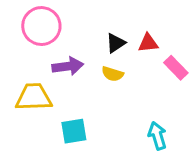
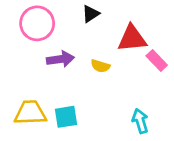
black triangle: (116, 43) -> (91, 14), moved
red triangle: (148, 43) -> (132, 38), size x1.6
yellow trapezoid: (34, 97) -> (30, 113), moved

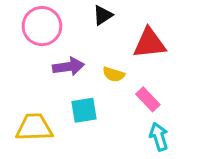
pink rectangle: (157, 60) -> (148, 99), moved
cyan square: (66, 117) -> (84, 110), moved

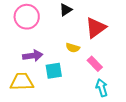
red triangle: (149, 43) -> (96, 28), turned -30
purple arrow: (68, 67) -> (33, 56), moved

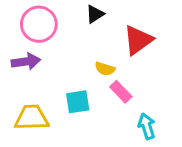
purple arrow: (33, 56) -> (26, 62), moved
pink rectangle: (95, 64) -> (121, 92), moved

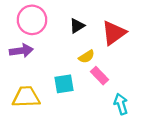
black triangle: (95, 14) -> (77, 26), moved
yellow semicircle: (105, 69) -> (87, 57), turned -49

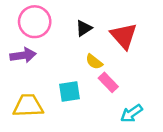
red triangle: (114, 33) -> (124, 36), turned -36
yellow semicircle: (87, 57) -> (94, 62), turned 70
cyan arrow: (121, 104) -> (132, 113), turned -108

